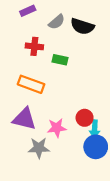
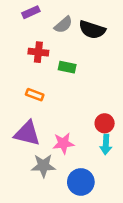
orange rectangle: (31, 84) -> (35, 95), size x0.6
red circle: (85, 118) -> (105, 123), moved
blue circle: (96, 147) -> (81, 182), moved

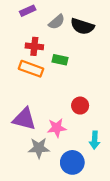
orange rectangle: (35, 95) -> (31, 69), moved, size x1.5
red circle: (105, 123) -> (80, 106), moved
cyan arrow: (106, 145) -> (95, 140), moved

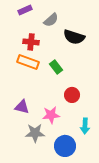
black semicircle: (82, 26) -> (74, 37), moved
green rectangle: (60, 60) -> (56, 67), moved, turned 40
purple triangle: (24, 119) -> (22, 107), size x0.7

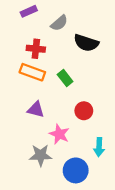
purple triangle: (22, 107) -> (36, 110), moved
pink star: (51, 115) -> (59, 134), turned 30

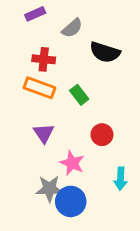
purple triangle: (36, 110) -> (44, 133), turned 42
blue circle: (76, 170) -> (71, 201), moved

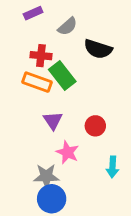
green rectangle: (79, 95) -> (62, 75), moved, size x1.5
purple triangle: (44, 133) -> (53, 121), moved
blue circle: (71, 201) -> (52, 199), moved

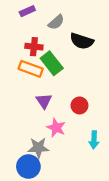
blue circle: (52, 199) -> (28, 167), moved

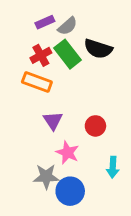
purple rectangle: (27, 11) -> (45, 22), moved
red cross: (34, 47) -> (41, 55), turned -35
green rectangle: (52, 63) -> (67, 54), moved
blue circle: (28, 167) -> (70, 191), moved

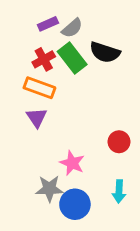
purple triangle: (53, 121) -> (37, 118), moved
red circle: (95, 126) -> (119, 142), moved
cyan arrow: (113, 167) -> (119, 191), moved

